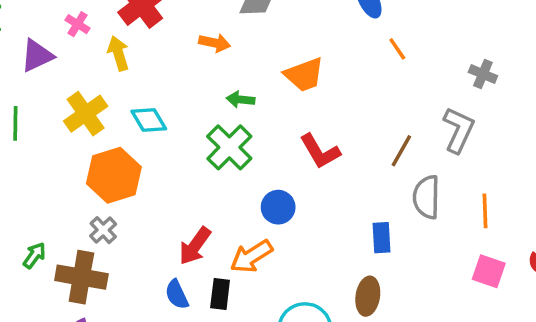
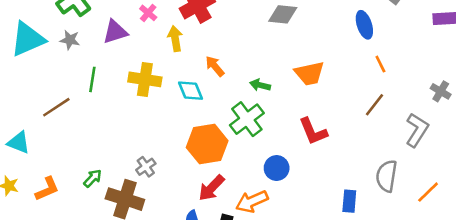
orange arrow: (215, 43) -> (215, 66), moved, turned -150
yellow cross: (86, 114) -> (145, 79), turned 36
brown line: (401, 151) -> (375, 105), moved
orange hexagon: (114, 175) -> (207, 144), moved
orange line: (485, 211) -> (428, 192), turned 40

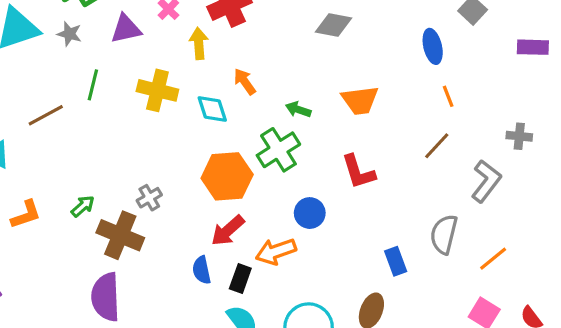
gray cross: (441, 91) -> (519, 136), turned -30
blue rectangle: (349, 201) -> (396, 261), turned -30

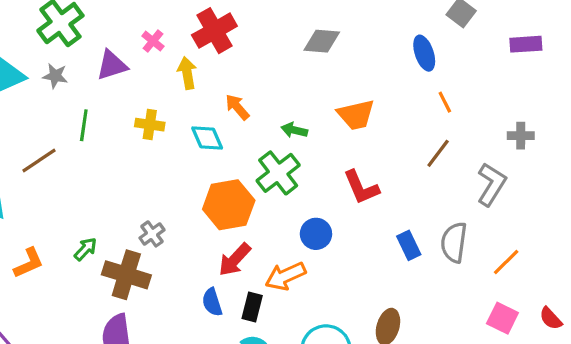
yellow cross: (157, 90) -> (150, 125), size x0.7
blue rectangle: (396, 261) -> (409, 245), moved

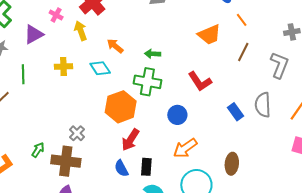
orange trapezoid: (356, 115) -> (209, 35), moved
green cross: (278, 173) -> (147, 82), turned -32
orange arrow: (285, 276) -> (185, 148), moved

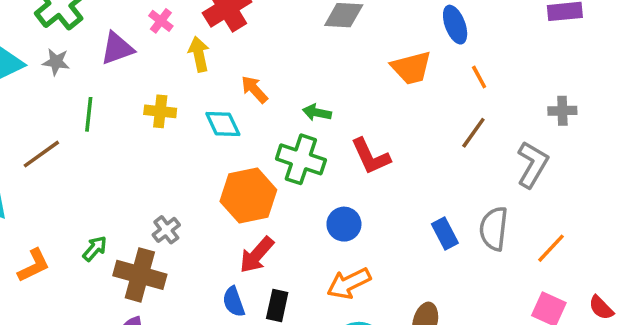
orange trapezoid: (209, 35) -> (411, 68), moved
red L-shape: (200, 81) -> (371, 156), moved

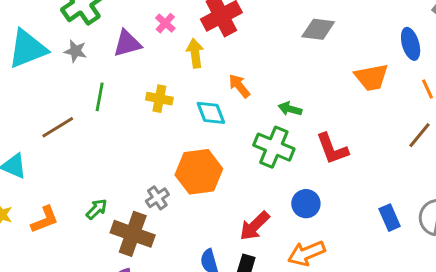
orange hexagon: (248, 196) -> (199, 172), moved
red arrow: (257, 255) -> (255, 226), moved

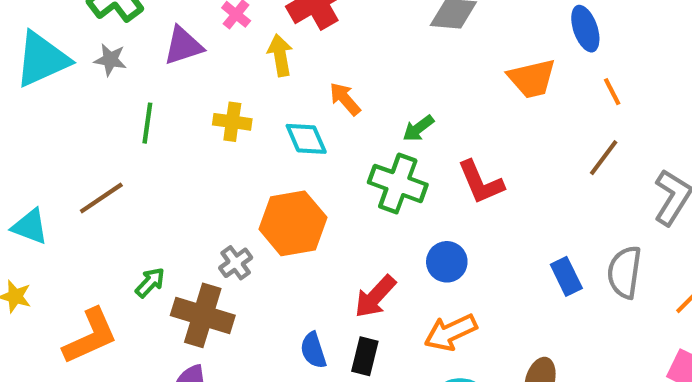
green arrow: (290, 109) -> (418, 128), turned -50
brown line: (58, 127) -> (101, 198), moved
orange L-shape: (45, 220) -> (90, 336), moved, size x1.4

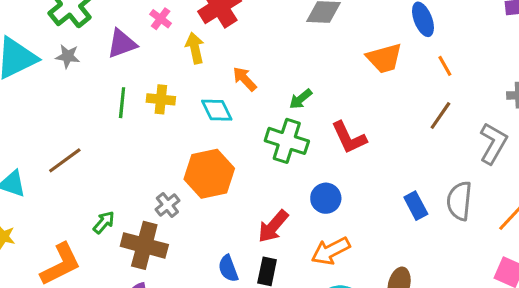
green line: (147, 123) -> (122, 103), moved

